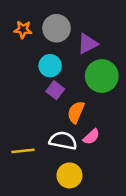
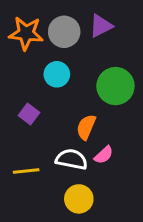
orange star: (23, 30) -> (26, 33), size x1.6
purple triangle: (88, 44) -> (101, 26), moved
purple square: (55, 90) -> (29, 114), moved

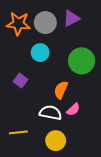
yellow line: (26, 171) -> (18, 132), moved

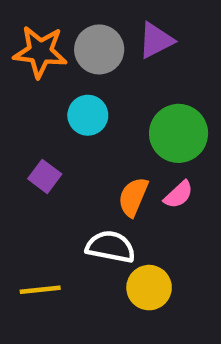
pink semicircle: (73, 110) -> (179, 195), moved
yellow circle: (56, 141) -> (149, 288), moved

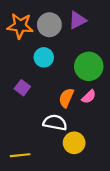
yellow line: (40, 290) -> (20, 155), moved

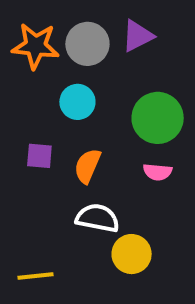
purple square: (22, 88) -> (39, 156), turned -32
pink semicircle: (89, 97) -> (158, 172), turned 48
orange semicircle: (66, 98) -> (87, 166), moved

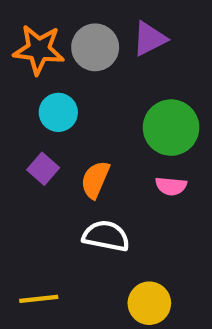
cyan circle: (77, 102) -> (58, 112), moved
purple square: (39, 156) -> (43, 169), turned 36
yellow circle: (132, 254) -> (149, 303), moved

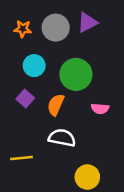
orange star: (39, 50) -> (23, 29), size x0.6
green circle: (171, 128) -> (76, 74), moved
yellow line: (39, 299) -> (21, 158), moved

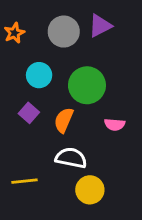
orange star: (23, 29) -> (14, 33), moved, turned -30
yellow circle: (87, 177) -> (90, 190), moved

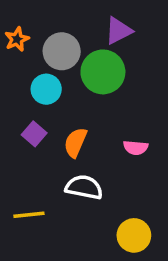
gray circle: (64, 32) -> (62, 51), moved
green circle: (87, 85) -> (103, 72), moved
yellow circle: (90, 190) -> (134, 235), moved

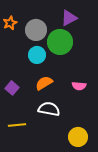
cyan circle: (46, 89) -> (37, 55), moved
purple square: (34, 134) -> (12, 88), moved
orange semicircle: (75, 142) -> (44, 83), turned 36

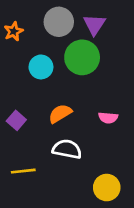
purple triangle: (69, 18) -> (94, 25), turned -30
gray circle: (36, 30) -> (59, 22), moved
cyan circle: (37, 55) -> (41, 67), moved

